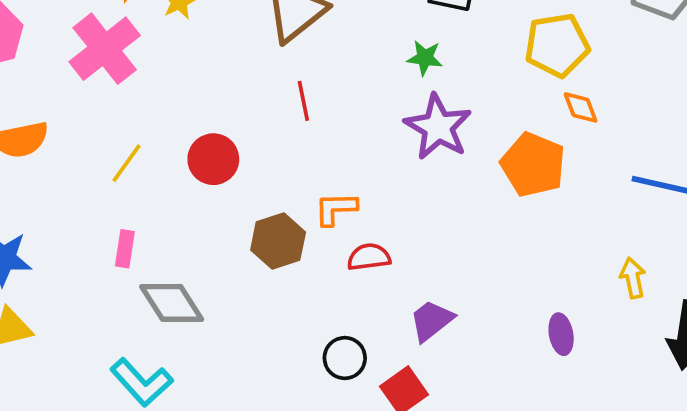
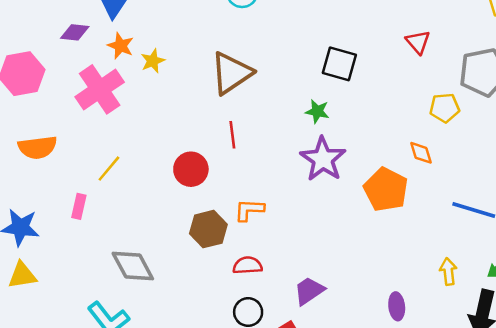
yellow pentagon: (557, 45) -> (445, 108), moved, size x0.7
red circle: (213, 159) -> (191, 169), moved
pink rectangle: (125, 249) -> (79, 206), moved
red semicircle: (369, 257) -> (248, 265), moved

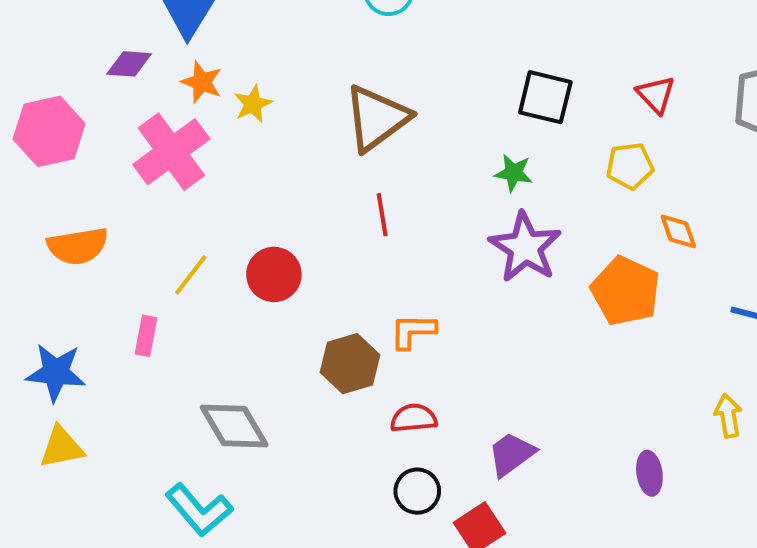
red triangle: (418, 42) -> (656, 95), moved
yellow pentagon: (445, 108) -> (630, 166), moved
red circle: (191, 169) -> (274, 274), moved

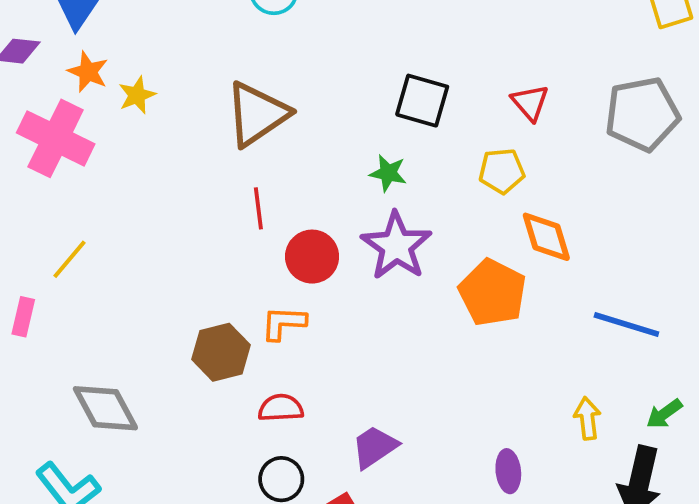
pink cross: (171, 152) -> (56, 138), turned -30
orange diamond: (678, 231) -> (546, 237), size x1.4
red circle: (274, 274) -> (312, 257), moved

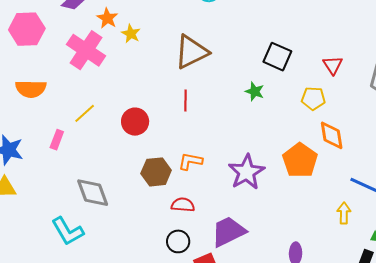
yellow star: (137, 95) -> (131, 34), turned -30
purple star: (396, 246) -> (247, 172), moved
red circle: (312, 257) -> (135, 122), moved
yellow arrow: (587, 418) -> (344, 213), moved
purple trapezoid: (375, 447) -> (228, 232), size x1.4

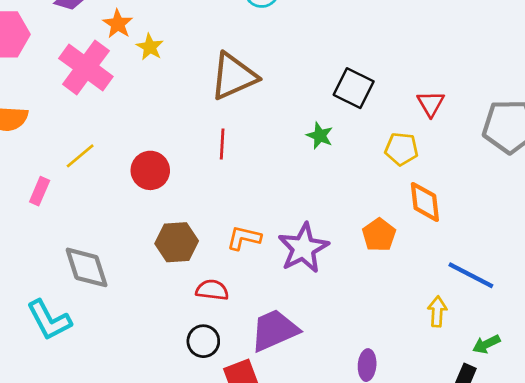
orange pentagon: (300, 160) -> (379, 235), size x0.7
orange L-shape: (190, 161) -> (244, 238), moved

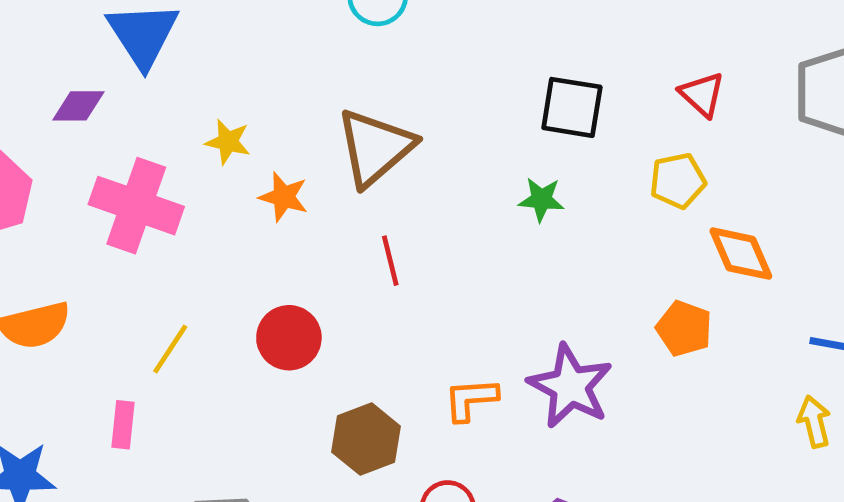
orange star: (118, 24) -> (284, 197), moved

